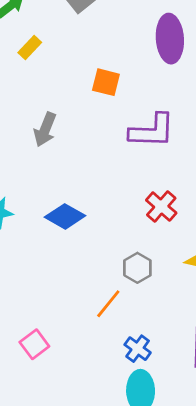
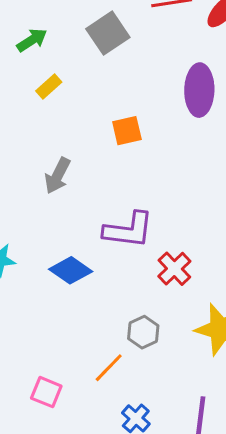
orange square: (106, 82) -> (127, 131), turned -32
purple L-shape: (152, 131) -> (128, 230), moved
pink square: (34, 344) -> (46, 392), moved, turned -36

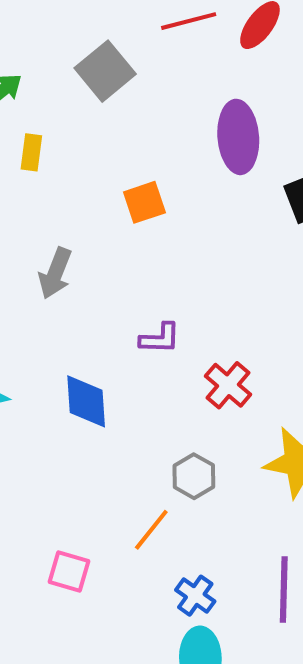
yellow rectangle: (49, 87) -> (31, 152), turned -35
purple L-shape: (128, 230) -> (160, 338), size x0.6
blue diamond: (71, 270) -> (86, 401), turned 57

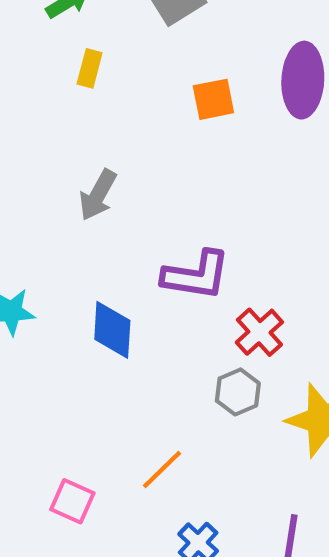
orange square: (144, 202) -> (213, 99), moved
purple L-shape: (160, 338) -> (196, 275), size x1.6
gray hexagon: (194, 476) -> (238, 392), moved

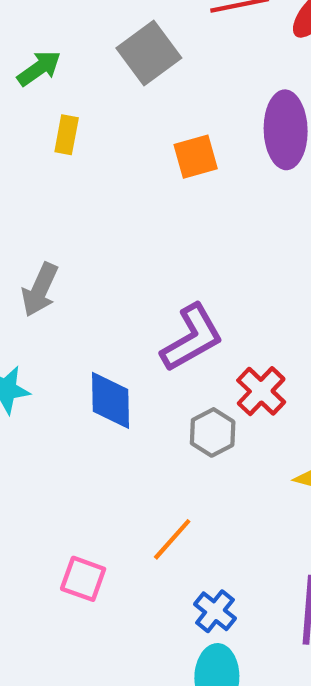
gray arrow: (98, 195) -> (40, 290), moved
purple L-shape: (196, 275) -> (192, 338), turned -34
gray hexagon: (238, 392) -> (213, 432), moved

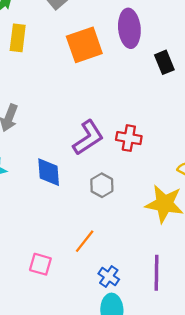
yellow rectangle: (67, 135) -> (18, 38), size x1.4
orange square: (196, 157) -> (84, 45), size x1.6
red cross: (261, 391) -> (129, 138), moved, turned -30

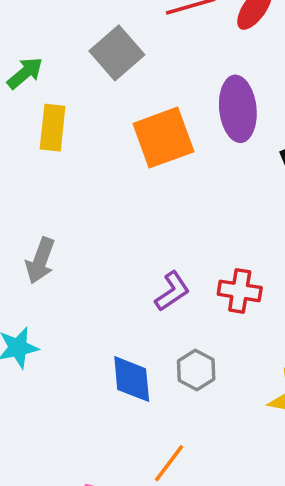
purple L-shape: (88, 138) -> (172, 291), size x0.7
blue diamond: (49, 172) -> (132, 379), moved

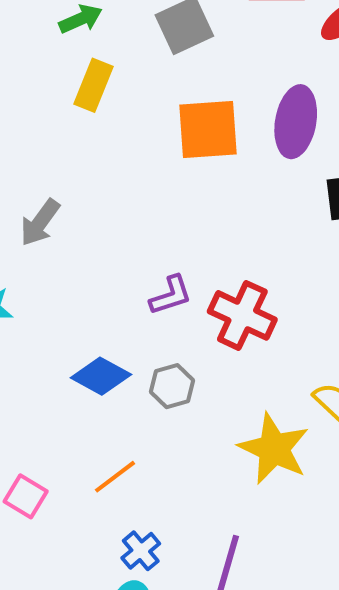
red cross: (240, 291) -> (242, 315), size x1.4
blue diamond: (132, 379) -> (101, 376), turned -72

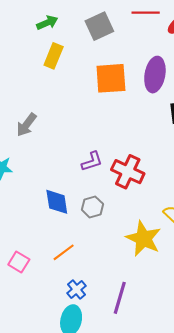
blue diamond: (101, 376) -> (57, 202), turned 52

